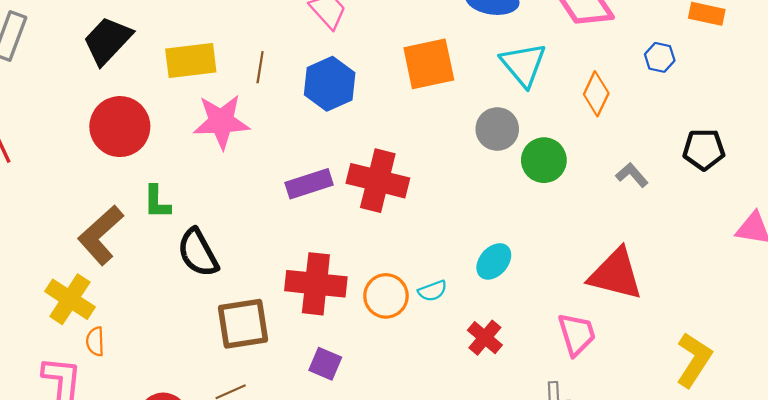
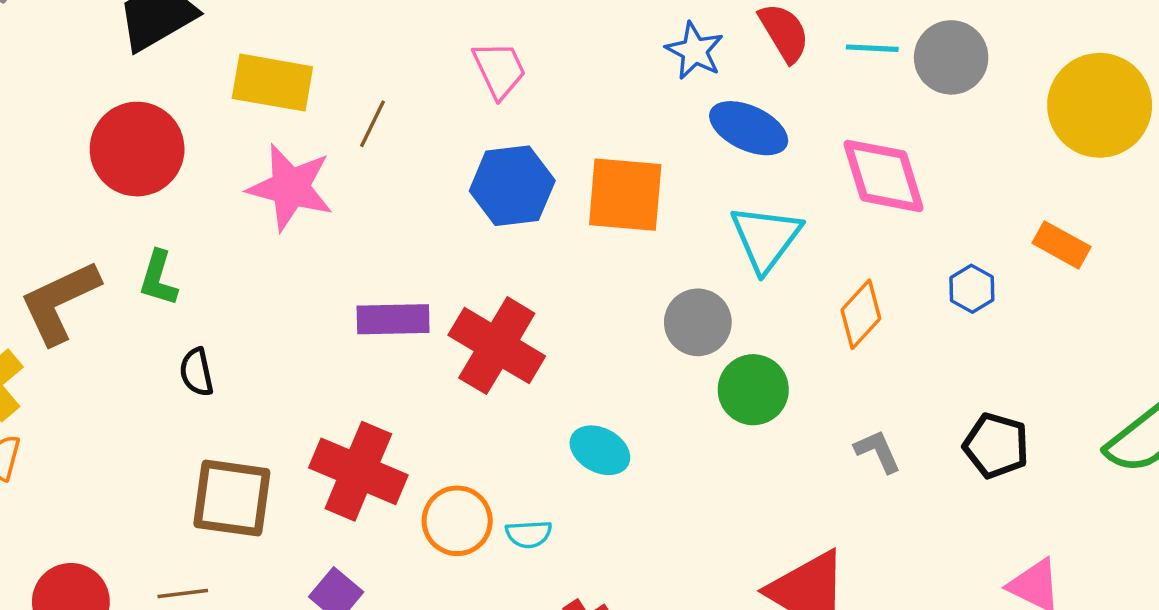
blue hexagon: (330, 84) -> (512, 186), moved
black semicircle: (198, 253) -> (196, 372), size x0.6
cyan ellipse: (494, 261) -> (600, 450), moved, turned 60

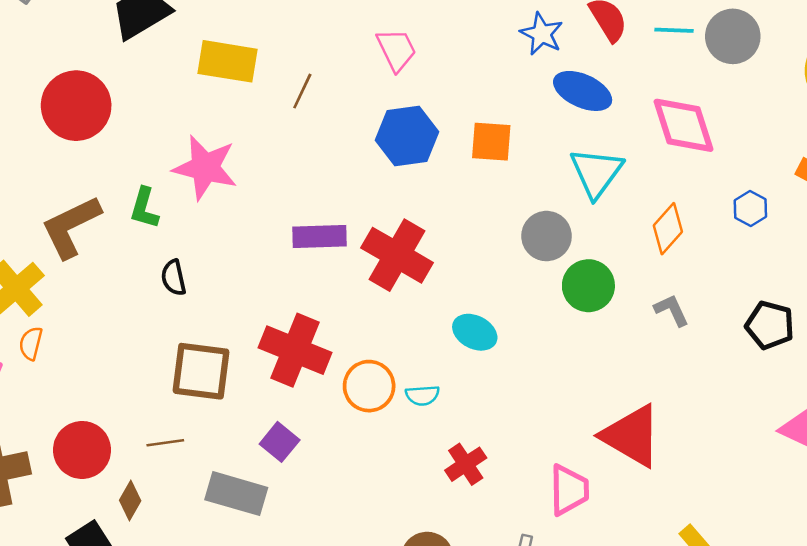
red circle: (137, 149) -> (76, 106), moved
pink star: (290, 187) -> (205, 168), moved
orange square: (625, 195) -> (491, 142), size x0.7
gray L-shape: (878, 451) -> (672, 310), moved

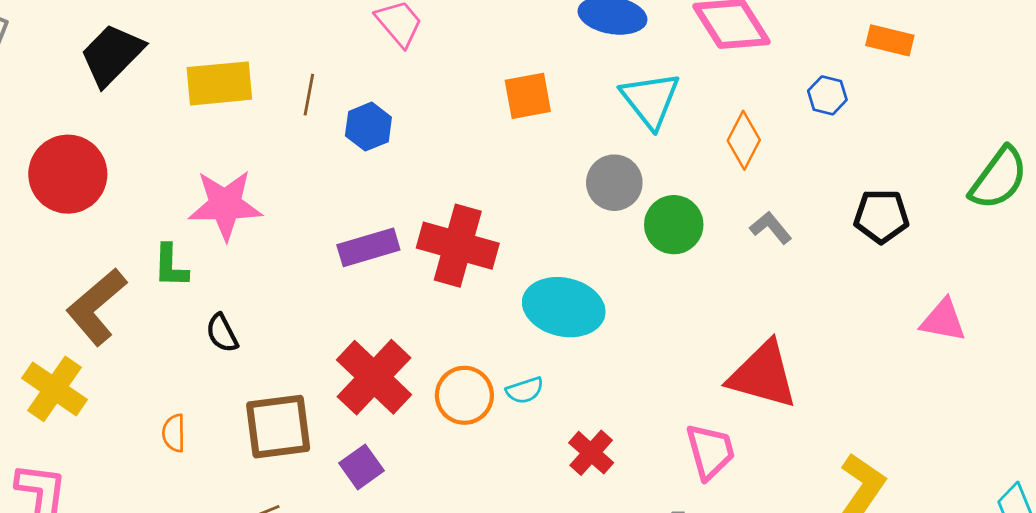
blue hexagon: (407, 136) -> (368, 127), moved, size x0.7
cyan ellipse: (475, 332) -> (564, 307), size x1.6
orange semicircle: (31, 343) -> (174, 433), moved
red cross: (295, 350) -> (374, 377), turned 36
purple square: (280, 442) -> (362, 467), moved, turned 30

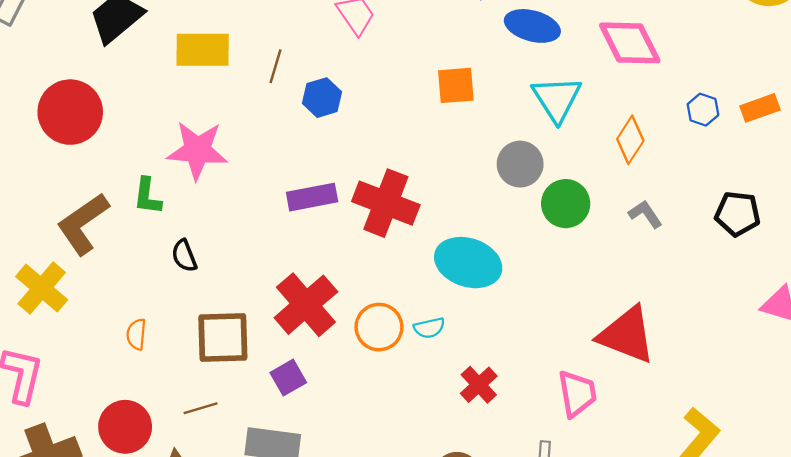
orange rectangle: (890, 40) -> (760, 108), moved, turned -39

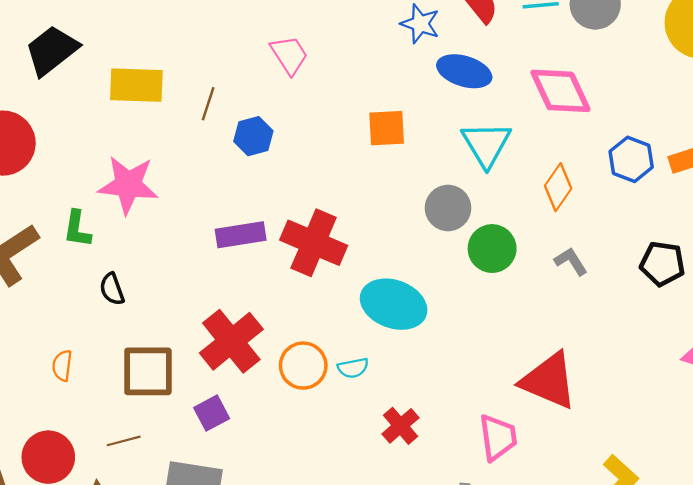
blue hexagon: (703, 110) -> (631, 159), size x1.4

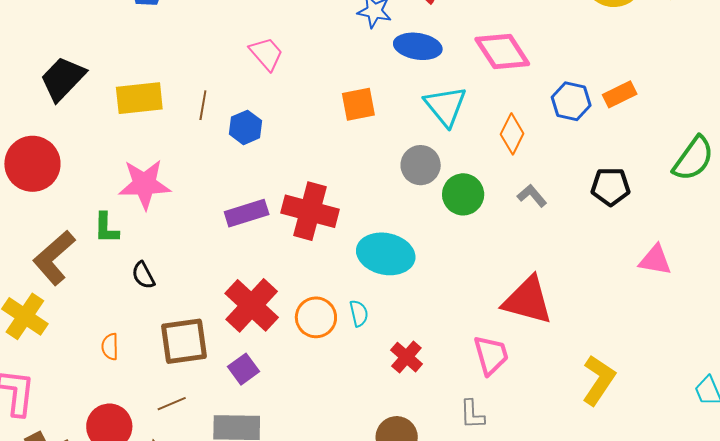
cyan semicircle: (353, 368) -> (359, 313), turned -84

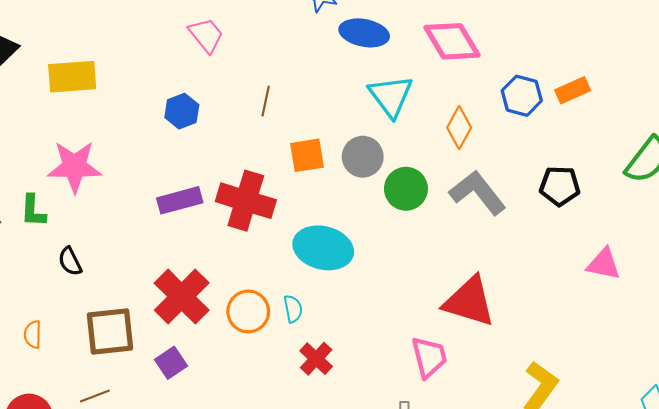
orange square: (358, 104) -> (307, 155), moved
brown line: (203, 105) -> (266, 101), moved
gray L-shape: (532, 196) -> (478, 193), size x1.8
red cross: (406, 357) -> (316, 359), moved

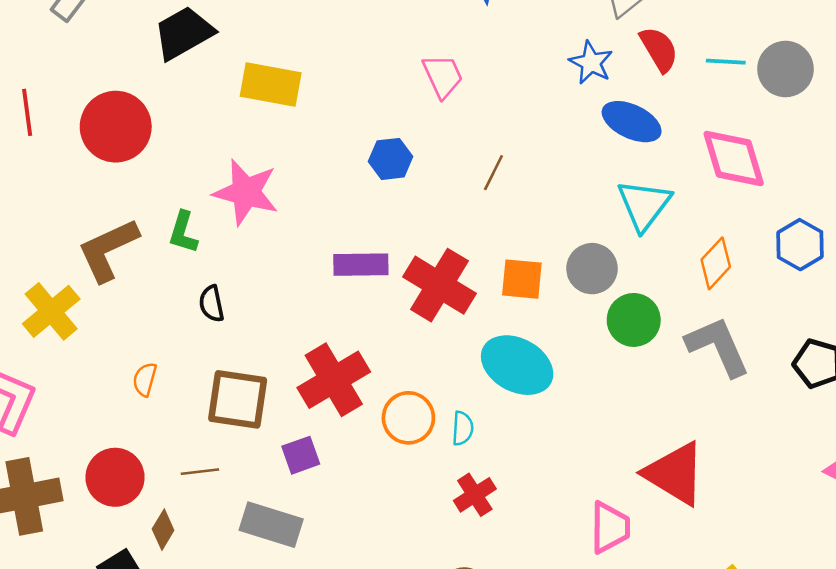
orange square: (307, 155) -> (522, 279), moved

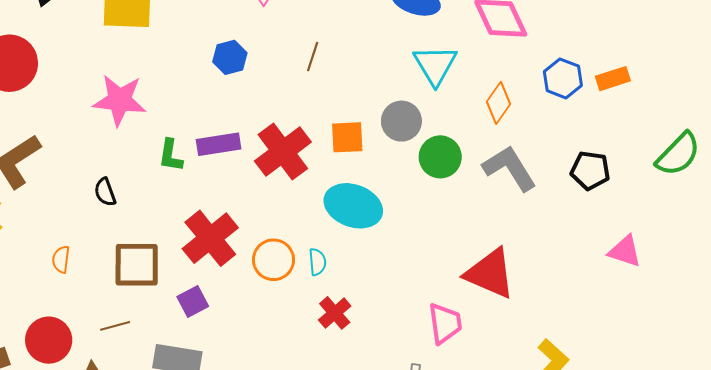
green L-shape: (183, 232) -> (171, 155), moved
red cross: (439, 285) -> (283, 152), turned 30

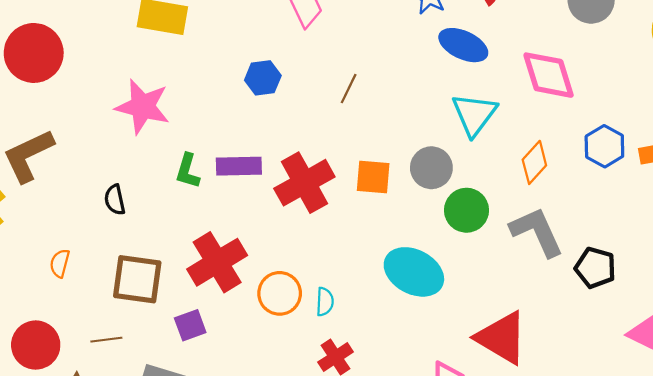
black pentagon: (590, 170) -> (595, 268), moved
cyan ellipse: (353, 206) -> (414, 272), moved

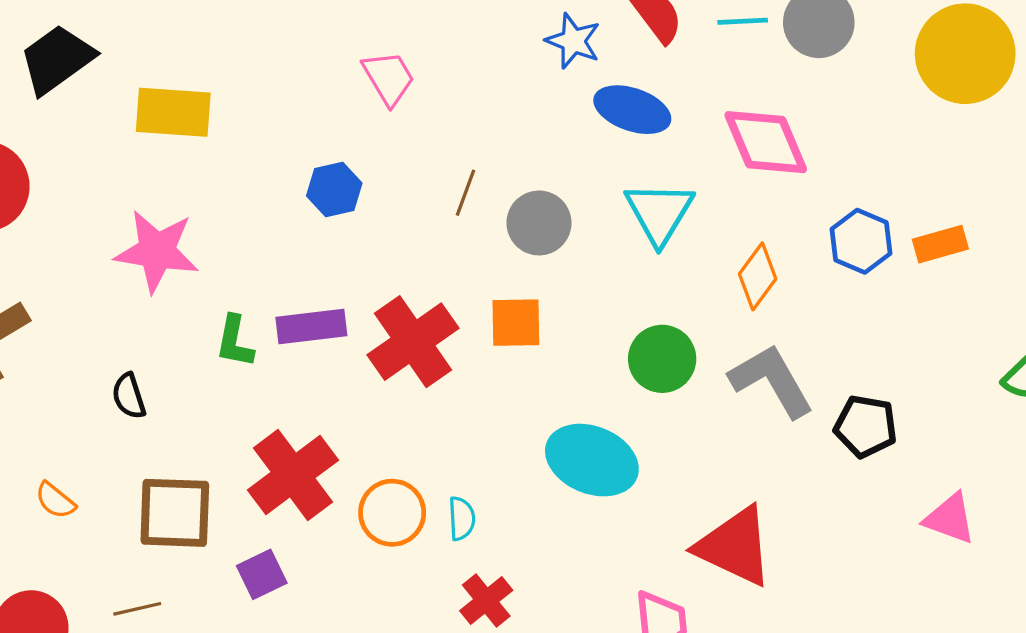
gray circle: (431, 168) -> (539, 223), moved
orange semicircle: (60, 263) -> (55, 500), turned -60

